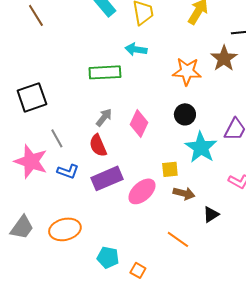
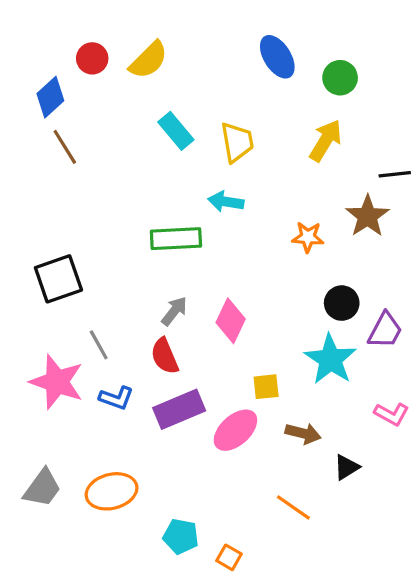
orange star: (187, 71) -> (308, 237), size x0.7
black circle: (185, 114) -> (342, 303), moved
yellow square: (170, 169) -> (266, 387), moved

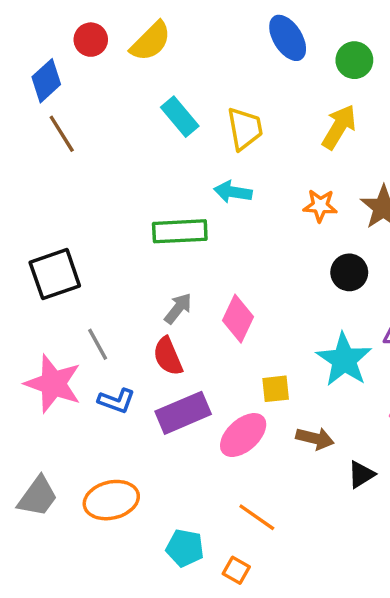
orange star: (308, 237) -> (320, 206), moved
black circle: (342, 303) -> (349, 272), moved
orange line: (293, 507) -> (257, 517), moved

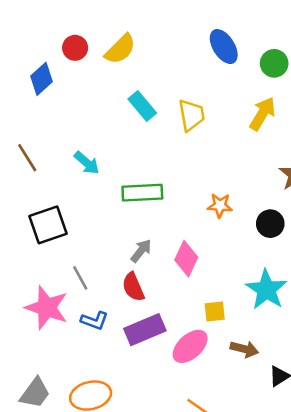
brown line: (62, 134) -> (27, 158), moved
cyan arrow: (233, 192) -> (87, 163), moved, turned -148
orange star: (320, 206) -> (220, 206), moved

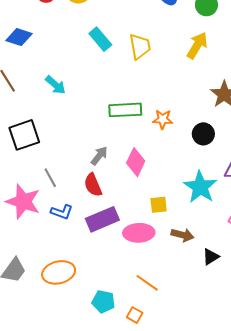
blue diamond: (41, 79) -> (19, 37), moved, turned 60
green rectangle: (142, 193) -> (125, 110), moved
pink ellipse: (190, 346) -> (139, 233), turned 40

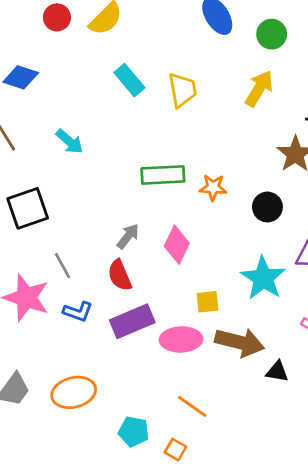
brown arrow: (183, 235) -> (240, 342), size x1.6
black triangle: (211, 257) -> (277, 372), turned 42

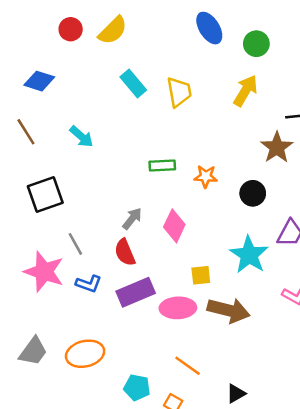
green rectangle: (163, 175) -> (162, 166), size x0.7
black triangle: (277, 372) -> (236, 394), moved, turned -40

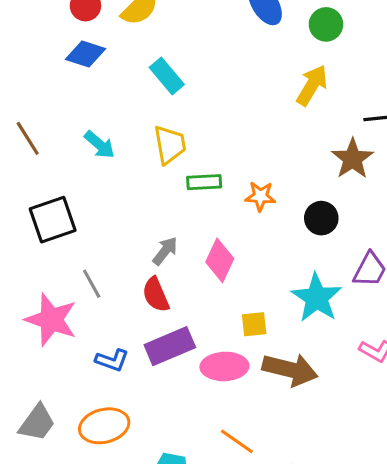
blue diamond: (39, 81) -> (85, 54), moved
yellow trapezoid: (179, 92) -> (170, 145), moved
blue L-shape: (89, 284) -> (112, 360), moved

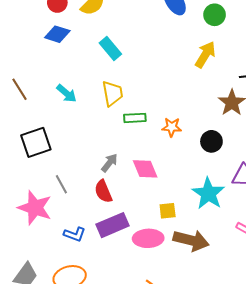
pink diamond: (220, 260) -> (145, 169), turned -48

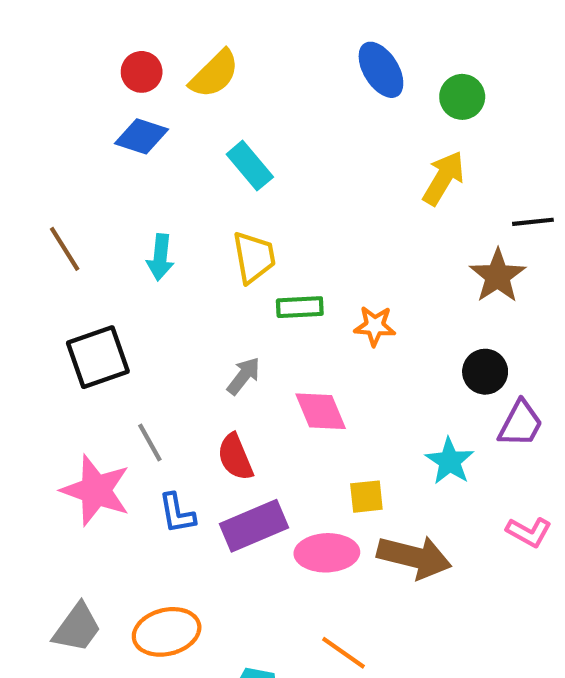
cyan arrow: (67, 93) -> (160, 257), turned 55
black circle: (211, 141) -> (485, 372), moved
gray arrow: (109, 163) -> (244, 376), moved
cyan star: (208, 193) -> (450, 461), size x0.7
blue L-shape: (75, 234) -> (177, 513), moved, turned 60

